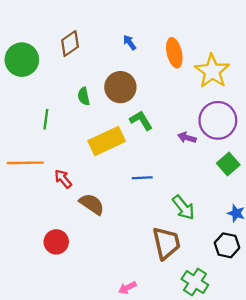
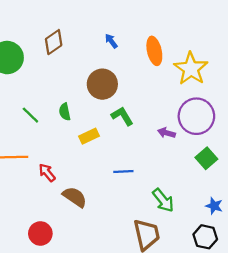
green semicircle: (84, 96) -> (65, 112), moved
green line: (46, 119) -> (30, 115), turned -54
yellow rectangle: (107, 141) -> (89, 136), size x0.6

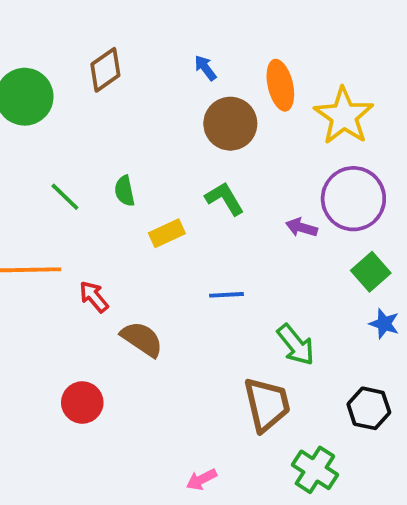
brown circle: (102, 84) -> (230, 124), moved
blue star: (214, 206) -> (384, 324), moved

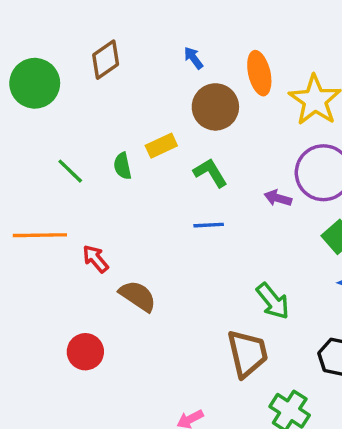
yellow rectangle: (167, 233) -> (161, 146), moved
blue line: (227, 295) -> (209, 225), moved

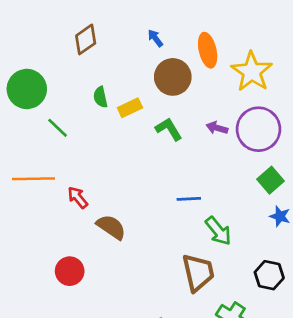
green circle: (35, 83) -> (27, 89), moved
green semicircle: (123, 166) -> (100, 97), moved
purple arrow: (278, 198) -> (217, 128), moved
blue line: (209, 225) -> (189, 199), moved

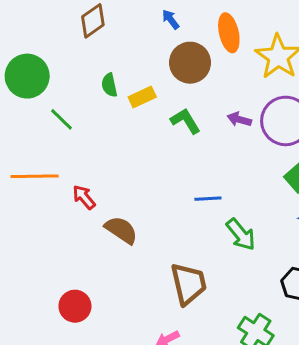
red circle: (70, 271) -> (75, 306), moved
brown trapezoid: (198, 272) -> (189, 284), moved

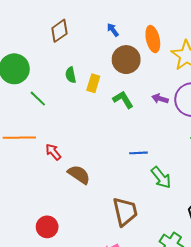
yellow rectangle: (142, 97) -> (93, 83), turned -48

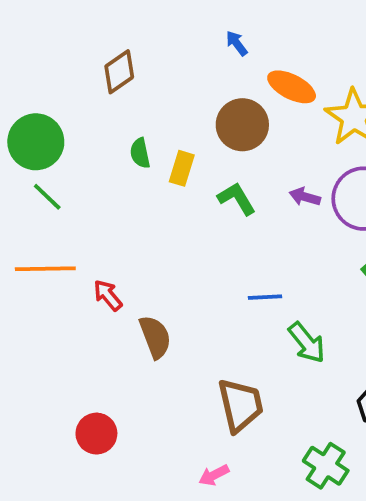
blue arrow: (113, 30) -> (237, 43), moved
orange ellipse: (153, 39) -> (292, 87), turned -50
green line: (38, 99) -> (47, 197), moved
brown semicircle: (79, 175) -> (155, 337), turned 35

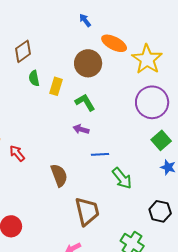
brown diamond: (119, 72) -> (23, 51), moved
purple arrow: (305, 197) -> (81, 129), moved
brown semicircle: (155, 337) -> (59, 175), moved

